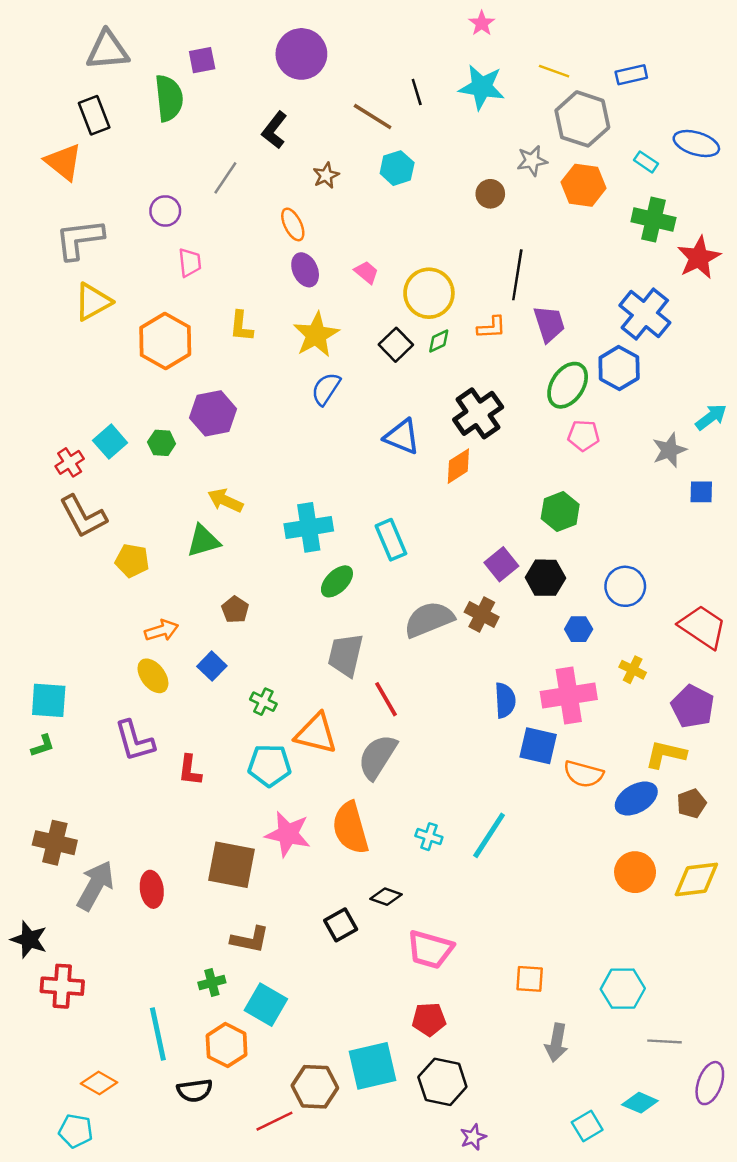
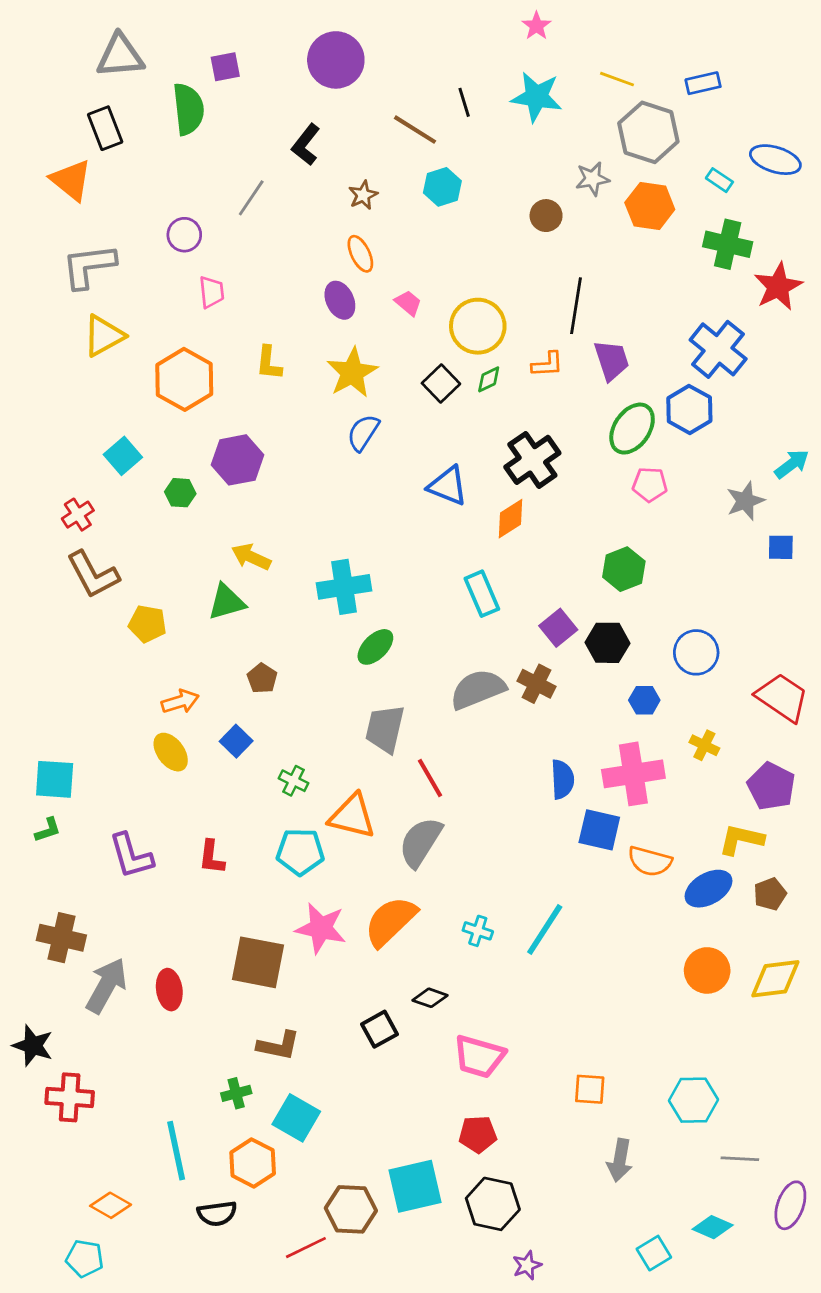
orange ellipse: (293, 224) -> (360, 254), moved
cyan square: (110, 442) -> (123, 456), moved
cyan rectangle: (391, 540) -> (482, 594), moved
purple L-shape: (135, 741) -> (131, 856), moved
orange semicircle: (350, 828) -> (390, 921), turned 62

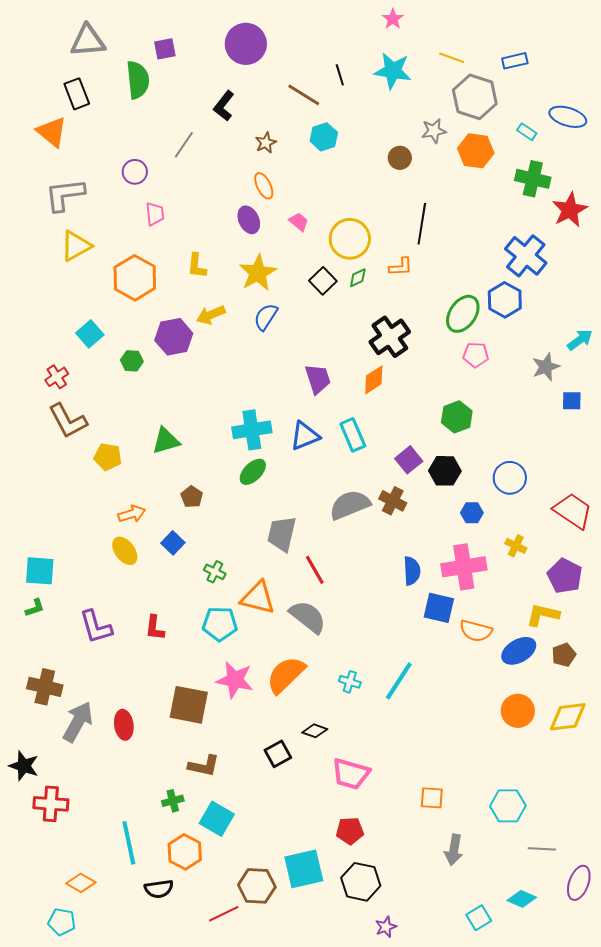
purple trapezoid: (612, 360) -> (318, 379), moved
blue triangle: (448, 486) -> (305, 436), moved, turned -44
yellow arrow: (251, 557) -> (211, 315), moved, turned -48
green ellipse: (375, 647) -> (253, 472), moved
gray semicircle: (420, 842) -> (308, 617), turned 96

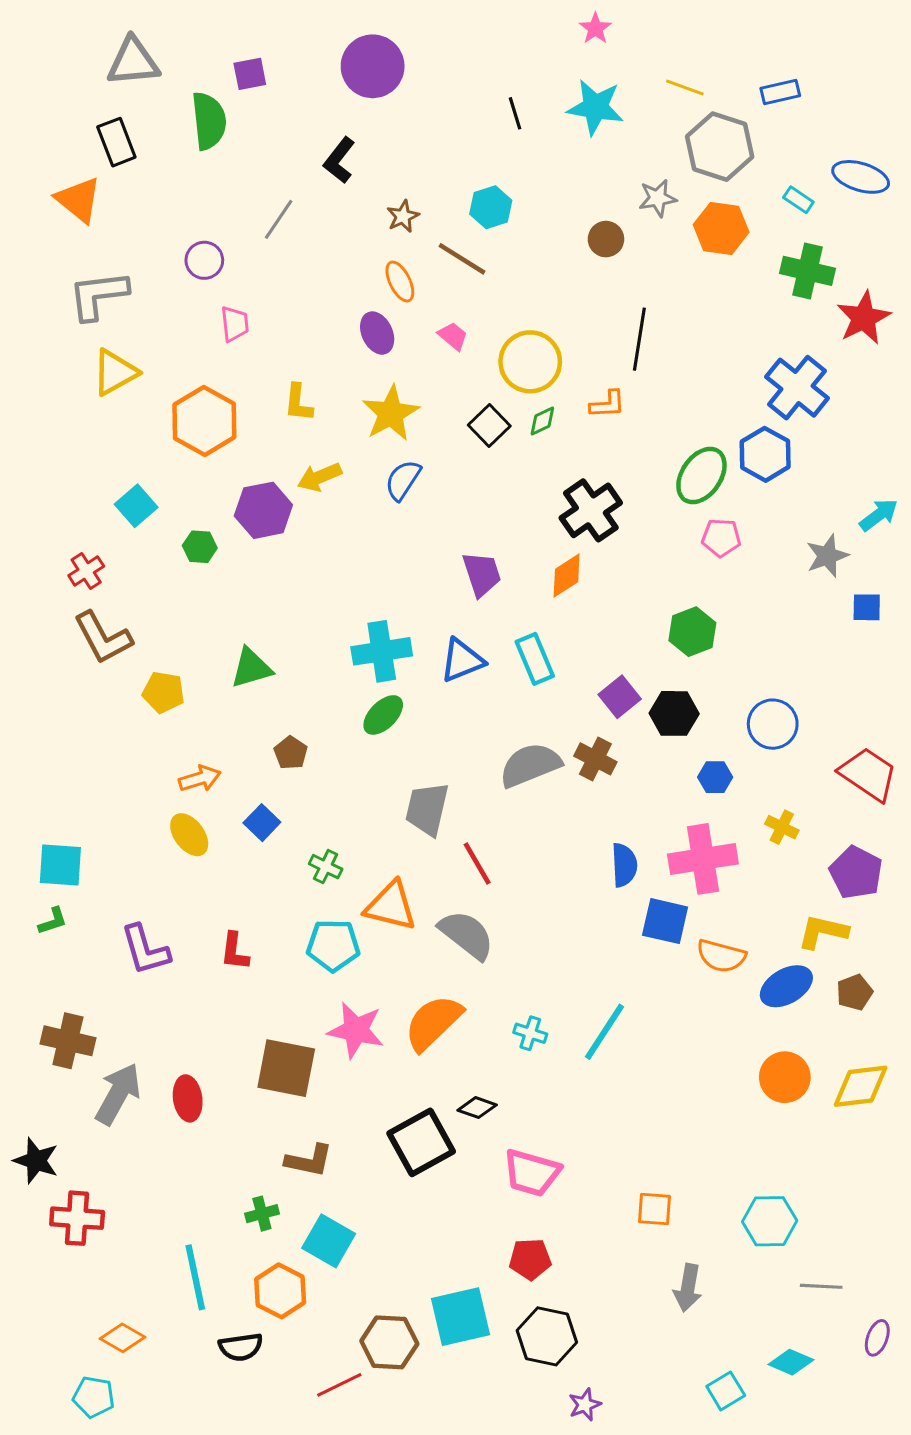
brown line: (304, 95) -> (462, 259), moved
black square: (278, 754) -> (421, 1142), size x1.6
purple ellipse: (579, 883) -> (877, 1338), size x0.7

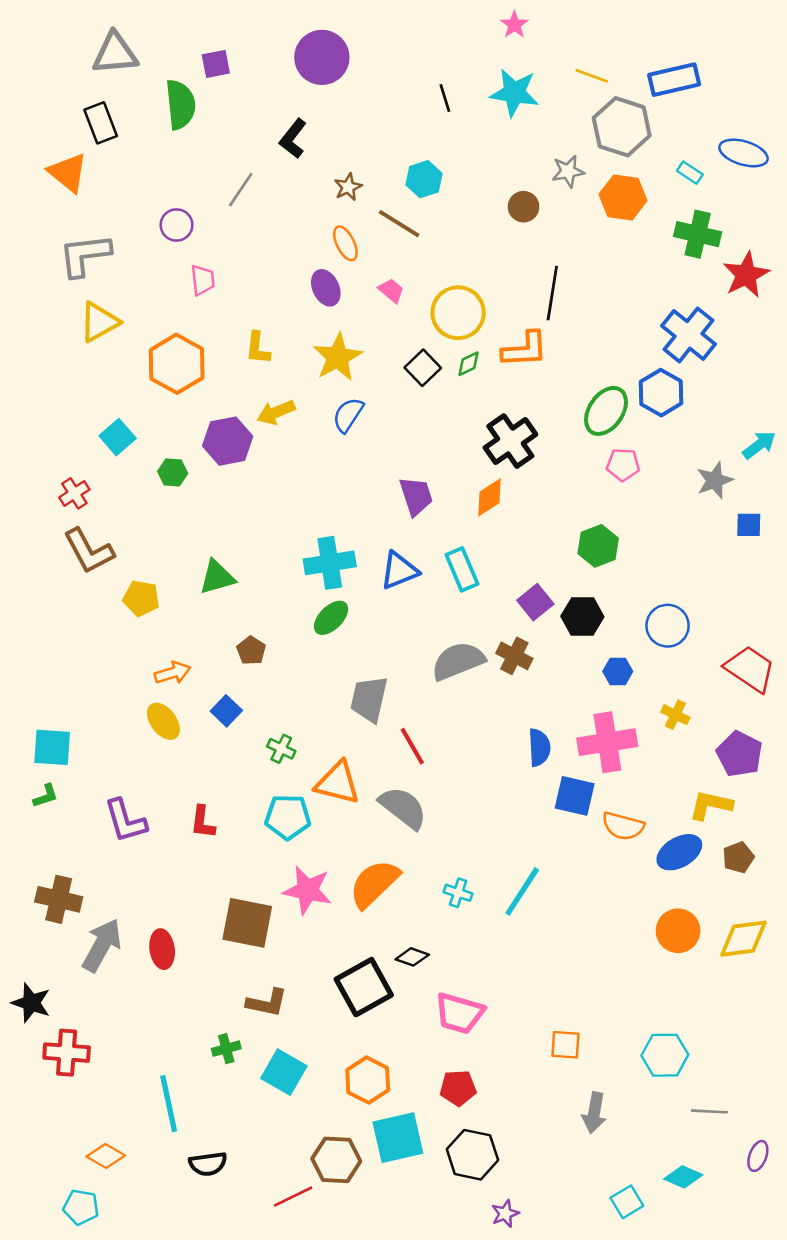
blue rectangle: (780, 92) -> (674, 80), size x1.5
orange L-shape: (607, 404) -> (525, 349), size x1.5
orange hexagon: (280, 1291) -> (368, 1080), moved

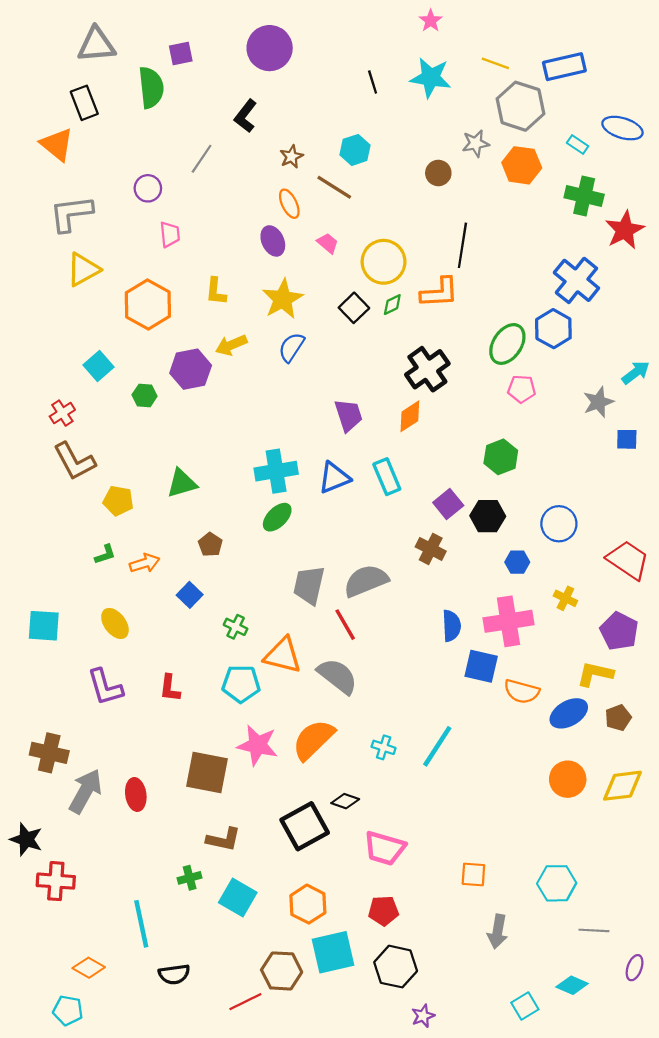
gray semicircle: (458, 661) -> (366, 581), moved
yellow ellipse: (163, 721) -> (115, 623), moved
green L-shape: (46, 796) -> (105, 554), moved

